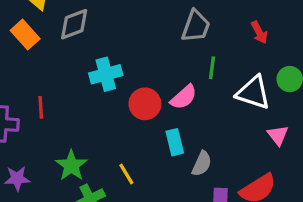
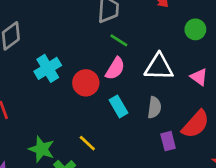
green line: (212, 68) -> (119, 40), moved, turned -48
white triangle: (253, 93) -> (159, 67), moved
gray semicircle: (202, 164) -> (154, 107), moved

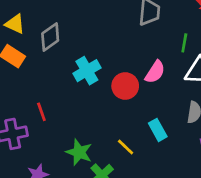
green line: (119, 40) -> (184, 43), moved, turned 66
cyan rectangle: (118, 106) -> (158, 130), moved

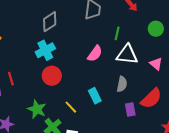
gray diamond: (50, 37) -> (50, 22), moved
red circle: (125, 86) -> (52, 76), moved

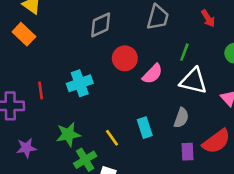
cyan cross: (45, 50) -> (80, 83), moved
red circle: (52, 76) -> (125, 58), moved
green star: (37, 109) -> (68, 134), turned 30

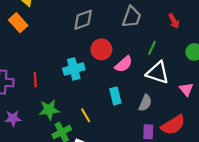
cyan cross: (80, 83) -> (74, 69), moved
red line: (41, 90) -> (35, 80), moved
cyan rectangle: (145, 128) -> (115, 96), moved

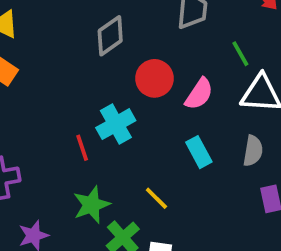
green line: (152, 48) -> (240, 54), turned -40
red line: (35, 80) -> (82, 148), moved

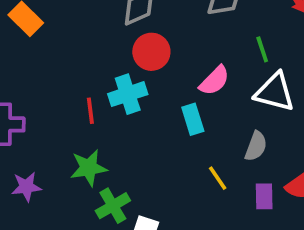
red circle: (154, 78) -> (151, 52), moved
cyan rectangle: (199, 152) -> (193, 119), moved
yellow line: (156, 198) -> (218, 178), moved

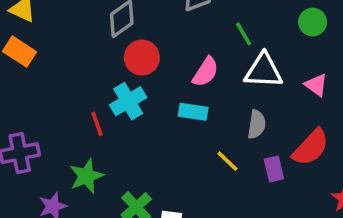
cyan rectangle: (193, 119) -> (193, 112), turned -52
green star: (89, 168) -> (86, 176), moved

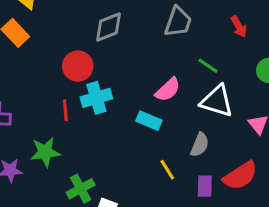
green line: (244, 34) -> (208, 66), turned -40
red circle: (142, 58) -> (78, 66), moved

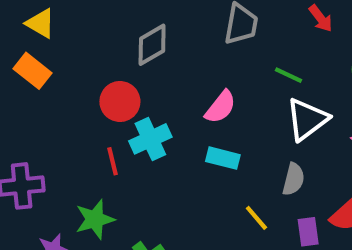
pink semicircle: (168, 90) -> (220, 107), moved
white triangle: (217, 101) -> (307, 119), turned -45

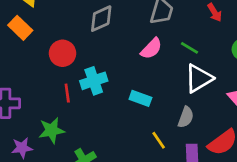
red circle: (120, 101) -> (63, 53), moved
pink semicircle: (220, 107) -> (151, 49), moved

